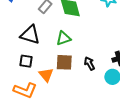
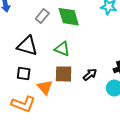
green triangle: (64, 38) -> (62, 49), turned 42
black arrow: (89, 63) -> (90, 75), turned 80

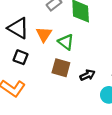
black triangle: (27, 46) -> (18, 28), moved
orange triangle: (45, 87) -> (44, 34), moved

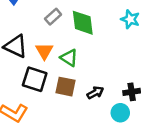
black square: (21, 57) -> (35, 79), moved, size x1.5

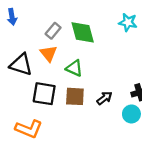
orange triangle: (44, 51) -> (49, 53), moved

